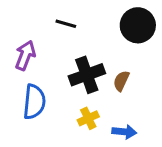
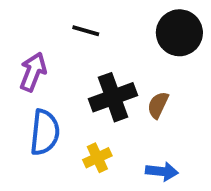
yellow cross: (88, 118) -> (97, 158), moved

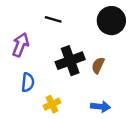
blue semicircle: (45, 132) -> (28, 82), size x0.7
yellow cross: (97, 158) -> (52, 104), moved

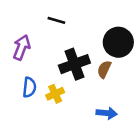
black circle: (111, 21) -> (118, 42), moved
yellow cross: (52, 104) -> (55, 94), moved

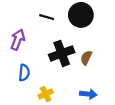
black circle: (118, 42) -> (81, 15), moved
yellow cross: (55, 94) -> (46, 94), moved

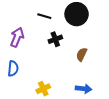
black cross: (62, 53) -> (55, 39), moved, size x0.6
blue semicircle: (24, 73) -> (13, 69), moved

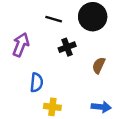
blue semicircle: (13, 69) -> (37, 83), moved
yellow cross: (43, 89) -> (52, 107), turned 32

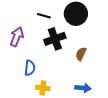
black cross: (67, 47) -> (55, 39), size x1.5

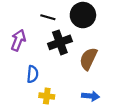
brown semicircle: (81, 54) -> (88, 59), size x1.5

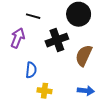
black line: (48, 17) -> (33, 16), moved

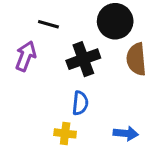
brown semicircle: (84, 56) -> (136, 59), moved, turned -30
blue semicircle: (31, 70) -> (80, 103), moved

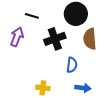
blue semicircle: (80, 103) -> (72, 65), moved

